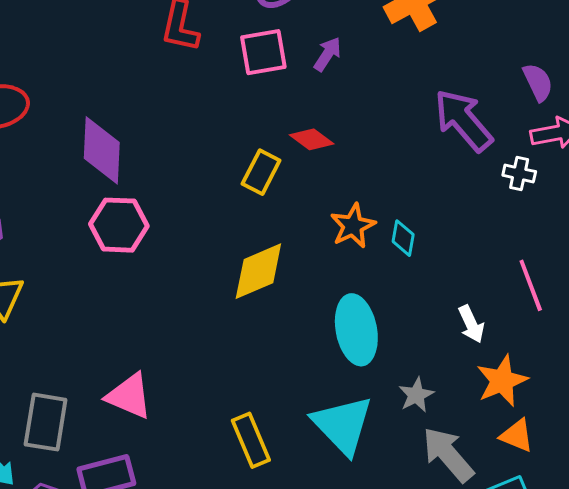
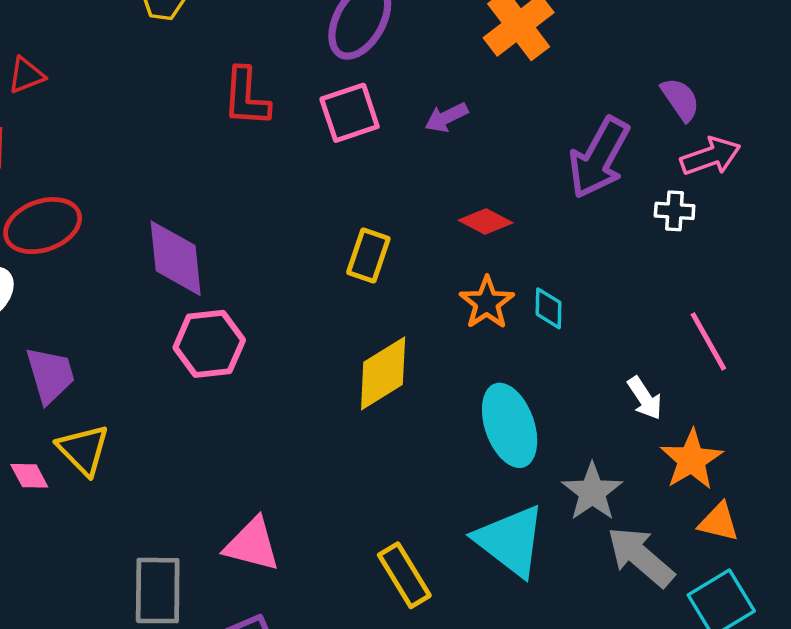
purple arrow: (327, 54) -> (446, 117), moved, turned -141
purple arrow: (463, 120) -> (599, 158), turned -102
red diamond: (312, 139) -> (486, 222), moved
gray star: (416, 395) -> (592, 492), size x1.4

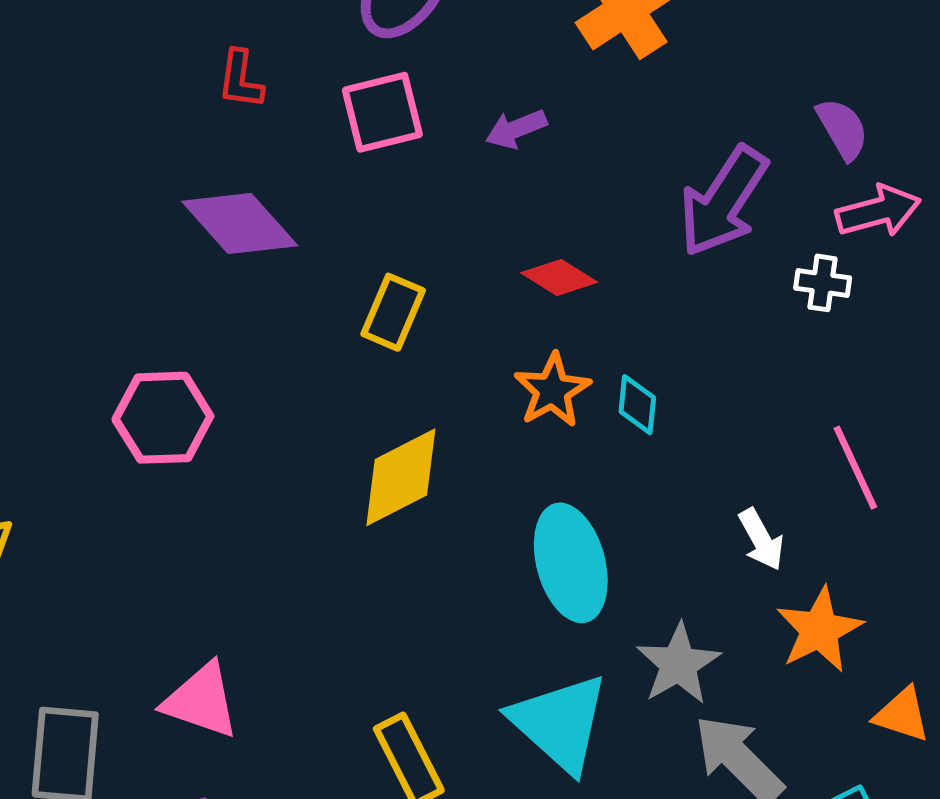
red L-shape: (246, 97) -> (240, 79), size x0.7
purple diamond: (176, 258) -> (240, 223), moved, turned -40
orange triangle: (719, 522) -> (902, 715), moved

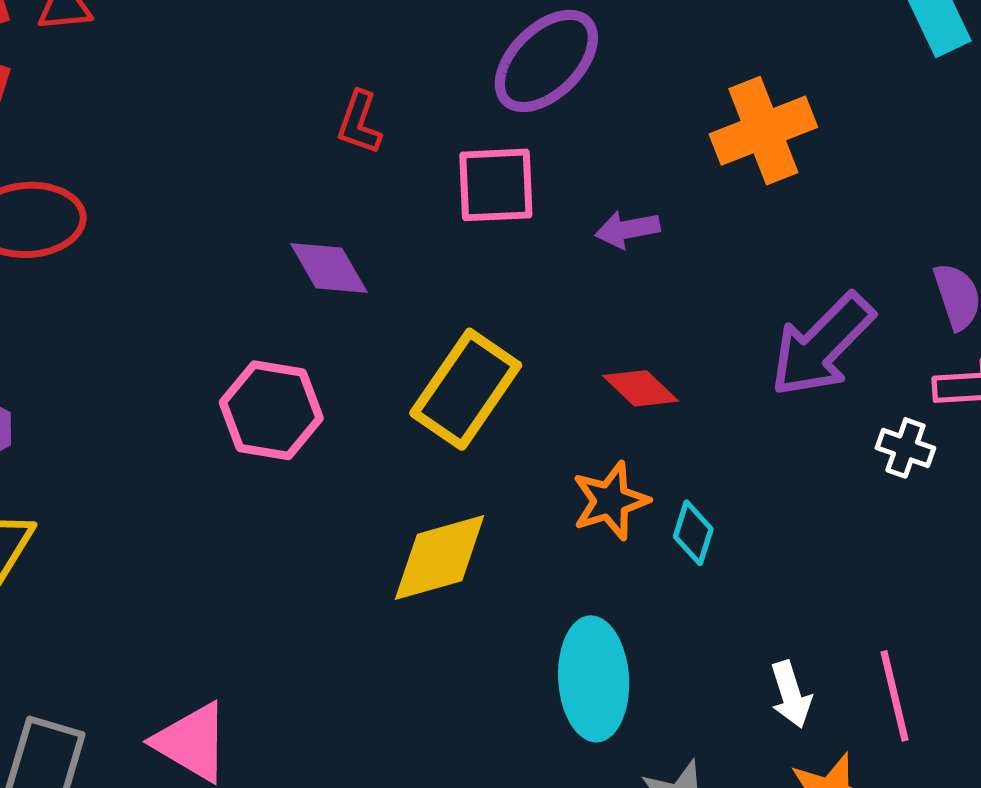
purple diamond: (240, 223) -> (329, 268), size x0.7
yellow rectangle: (393, 312) -> (466, 389), size x1.5
pink hexagon: (163, 418) -> (271, 410), moved
pink line: (855, 468) -> (894, 696), moved

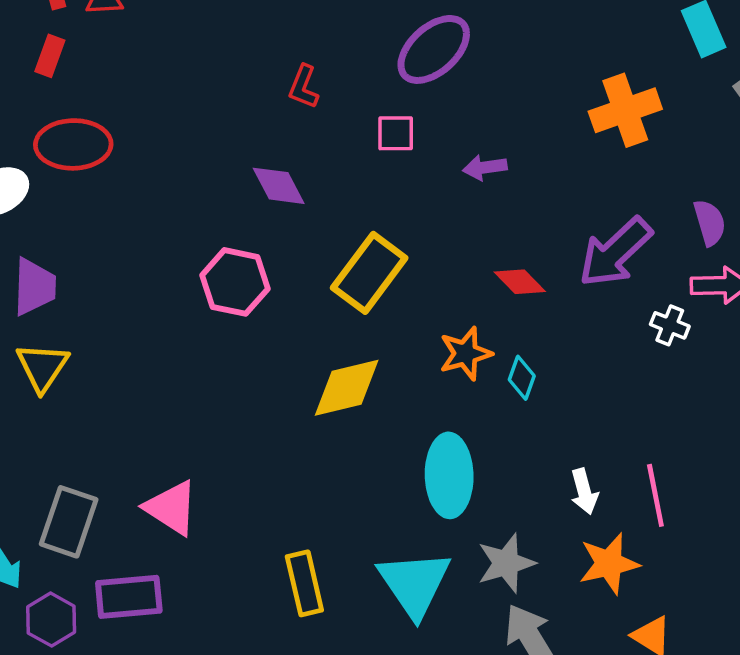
orange cross: (763, 131) -> (625, 110), moved
pink square: (496, 185) -> (396, 133), size x0.7
red diamond: (641, 388) -> (520, 282), moved

